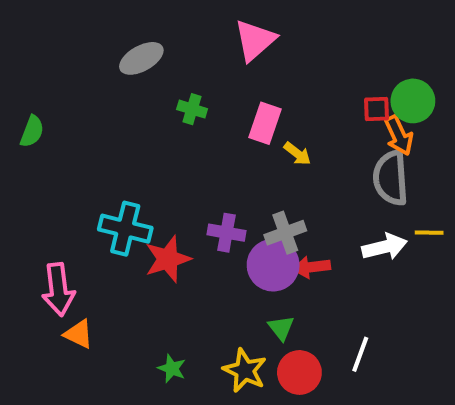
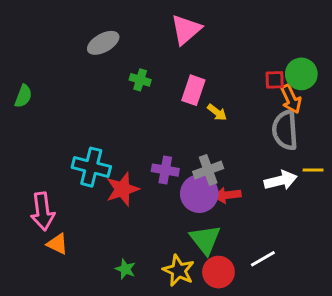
green triangle: (281, 328) -> (205, 240), size x1.6
white line: (360, 354) -> (263, 259), turned 40

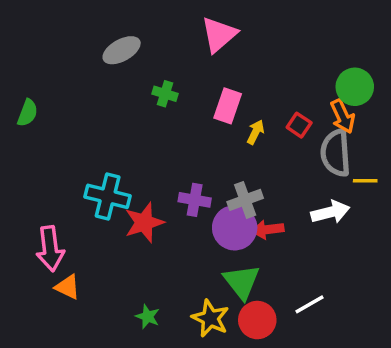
red square: (275, 80) -> (299, 125), moved, turned 36
yellow arrow: (217, 112) -> (256, 132), turned -102
yellow line: (313, 170) -> (365, 181), moved

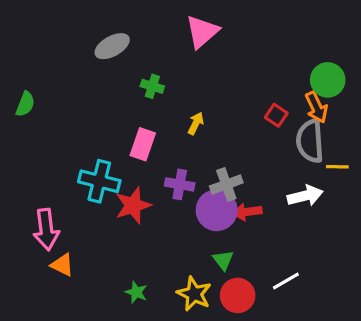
pink rectangle: (228, 106) -> (143, 144), moved
yellow arrow: (256, 132) -> (196, 123), moved
green triangle: (242, 282) -> (223, 260), size x0.6

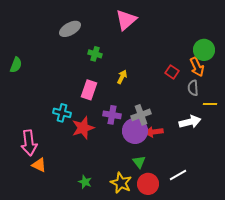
gray semicircle: (310, 141) -> (193, 88), size x0.6
cyan cross: (99, 181) -> (62, 113), size x0.7

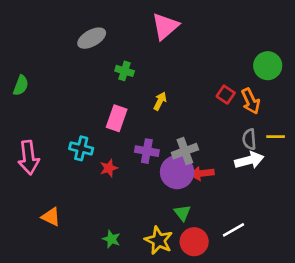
orange arrow: (197, 67) -> (251, 101), moved
gray semicircle: (193, 88) -> (249, 139), moved
red star: (83, 128) -> (109, 168), size x0.6
pink arrow: (29, 143) -> (29, 158), moved

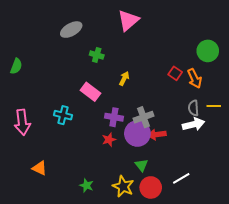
pink rectangle: (117, 118) -> (91, 92), turned -72
red star: (109, 168) -> (109, 140), moved

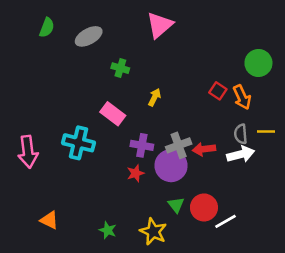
green semicircle: (16, 66) -> (47, 28), moved
cyan cross: (63, 115) -> (79, 143), size x1.4
red arrow: (157, 134) -> (204, 149), moved
orange triangle: (40, 168) -> (49, 220), moved
red circle: (151, 187) -> (204, 207), moved

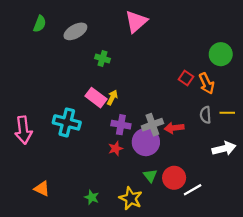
yellow arrow: (155, 97) -> (112, 98), moved
white arrow: (241, 154) -> (224, 148), moved

